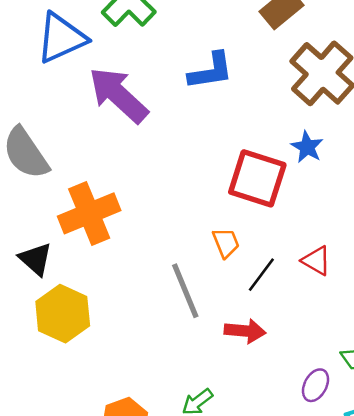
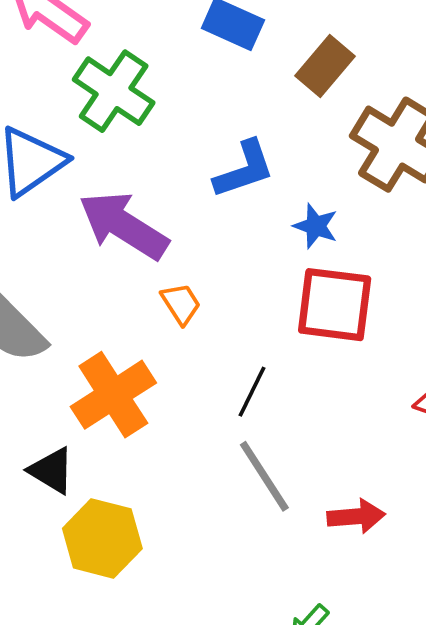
blue star: (307, 147) -> (316, 226), moved
orange trapezoid: (226, 243) -> (181, 304), moved
black line: (261, 275) -> (252, 392), moved

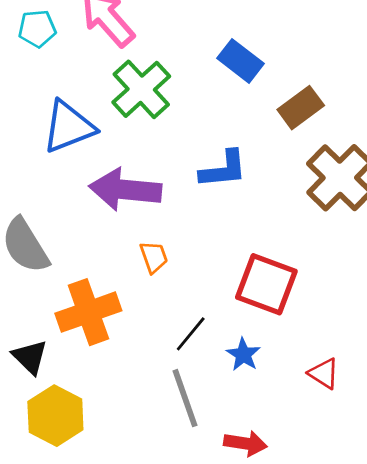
purple arrow: (124, 225) -> (125, 190), turned -40
blue star: (316, 226) -> (243, 355), moved

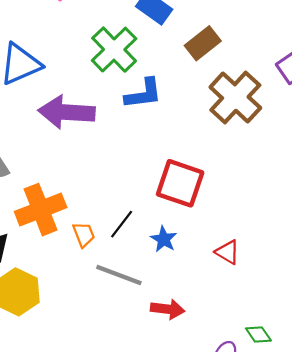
green cross: (141, 89) -> (114, 50), moved
orange trapezoid: (154, 257) -> (84, 234), moved
gray line: (185, 398) -> (119, 275), turned -48

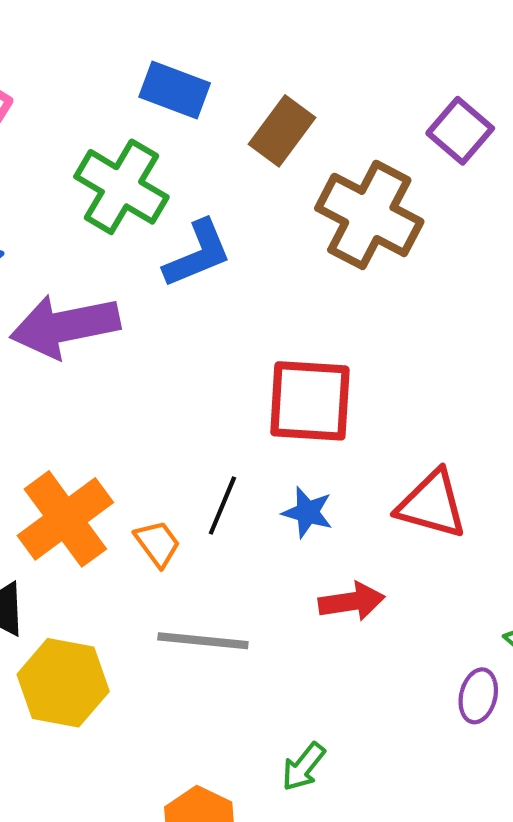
red triangle: (228, 252) -> (432, 504), size x1.5
gray line: (119, 275) -> (203, 641), moved
red arrow: (168, 309) -> (352, 602), moved

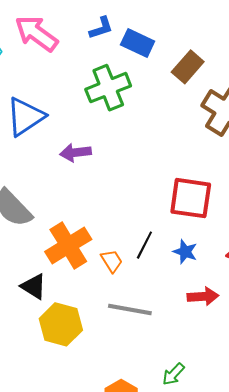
green cross: (121, 187) -> (108, 88), turned 33
blue L-shape: (198, 254) -> (101, 28), moved, size x0.7
purple arrow: (65, 326) -> (75, 153), size x0.6

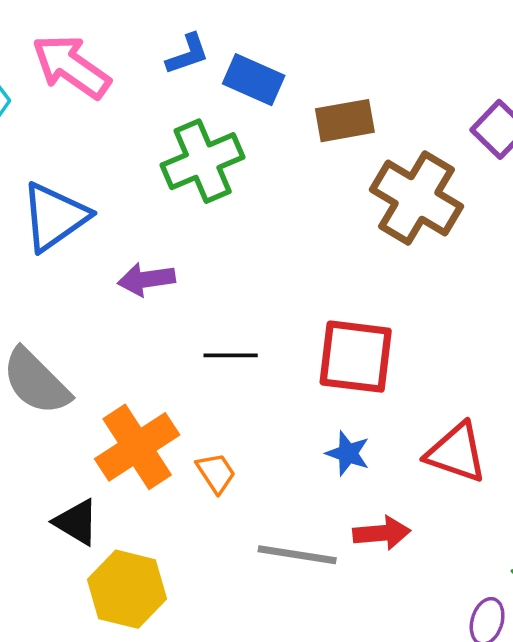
brown rectangle: (188, 67) -> (345, 121), turned 40
black line: (144, 245) -> (231, 355), moved, turned 64
gray line: (130, 310) -> (297, 555), moved

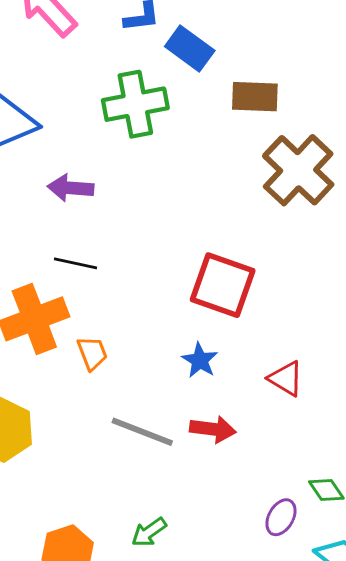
black line: (231, 355) -> (76, 263), moved
red triangle: (456, 453) -> (286, 379), size x0.7

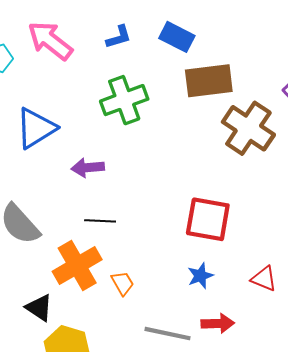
blue rectangle: (190, 49) -> (177, 37), moved
brown rectangle: (255, 97) -> (209, 81), size x1.4
blue star: (200, 360) -> (200, 276), turned 30

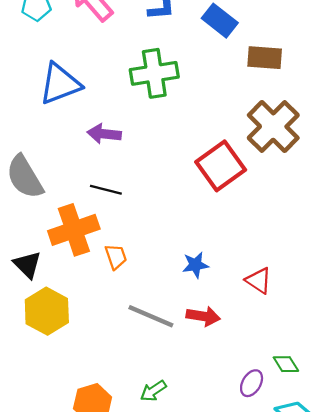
brown rectangle: (209, 81) -> (265, 58), moved, size x0.7
red square: (208, 219) -> (221, 166), moved, turned 33

